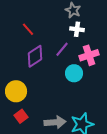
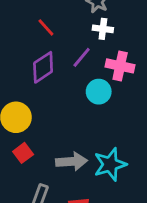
red line: (28, 29) -> (46, 27), moved
pink cross: (89, 55) -> (120, 66), turned 30

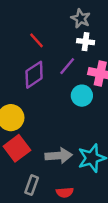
red square: (23, 153) -> (17, 148), size x1.5

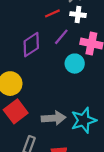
red line: (37, 40) -> (52, 13), moved, turned -72

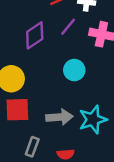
cyan circle: (75, 64) -> (74, 70), moved
red square: (16, 111) -> (17, 110), turned 35

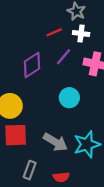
gray arrow: (59, 117) -> (55, 142), turned 35

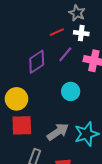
gray arrow: (55, 142) -> (58, 132), turned -65

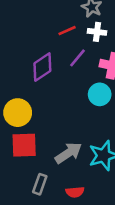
cyan circle: (71, 91) -> (100, 94), moved

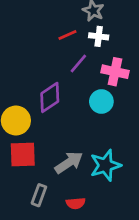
purple diamond: (42, 67) -> (50, 97), moved

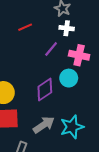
red line: (67, 35) -> (25, 27), moved
purple diamond: (50, 97) -> (45, 89), moved

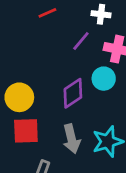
gray arrow: (44, 125) -> (72, 139), turned 110

